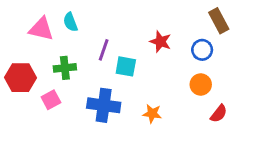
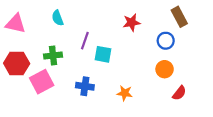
pink triangle: (41, 29) -> (15, 24), moved
red star: (161, 42) -> (132, 23), moved, turned -30
pink square: (51, 100) -> (42, 82), size x1.5
blue cross: (104, 105) -> (85, 86), size x0.7

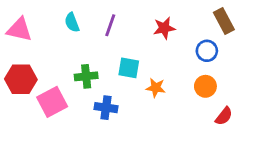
purple line: (85, 41) -> (110, 25), moved
green cross: (53, 56) -> (86, 76), moved
orange star: (125, 93) -> (156, 88), moved

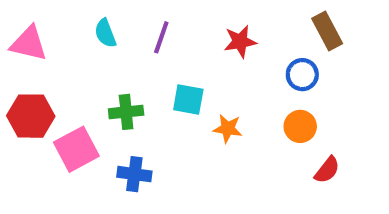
blue cross: (106, 108) -> (134, 174), moved

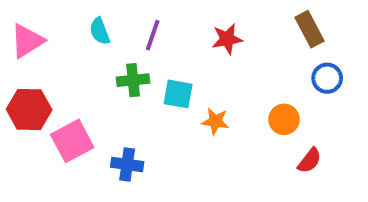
pink triangle: (29, 44) -> (27, 41), turned -45
blue circle: (302, 75) -> (327, 78), moved
green cross: (126, 112) -> (133, 80), moved

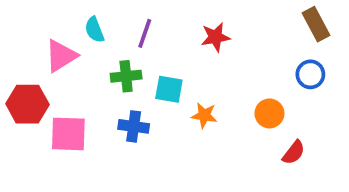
brown rectangle: (309, 29) -> (316, 24), moved
pink triangle: (27, 41) -> (61, 56), moved
pink square: (72, 141) -> (68, 134), turned 30
blue cross: (127, 164) -> (134, 126), moved

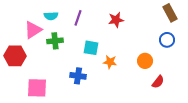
cyan semicircle: (94, 30) -> (51, 16), turned -72
green cross: (126, 76) -> (55, 41), moved
blue cross: (134, 126) -> (78, 76), moved
pink square: (68, 134) -> (37, 88), moved

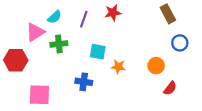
brown rectangle: (170, 13) -> (168, 14), moved
cyan semicircle: (51, 16) -> (55, 17), turned -40
red star: (116, 20) -> (113, 13), moved

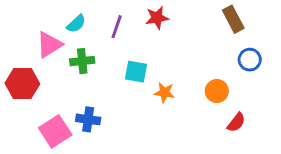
blue cross: (84, 82) -> (88, 119), moved
pink square: (39, 95) -> (55, 131), turned -35

